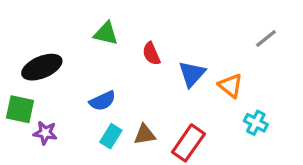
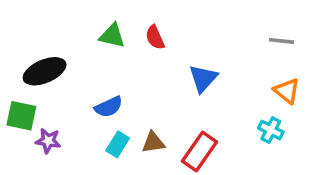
gray line: (266, 38) -> (281, 41), turned 45
red semicircle: (151, 54) -> (155, 37), moved
orange triangle: (231, 86) -> (287, 91), moved

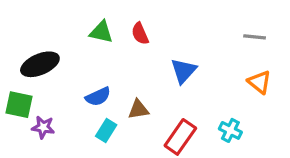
cyan cross: (271, 130) -> (230, 130), moved
brown triangle: (153, 143) -> (138, 109), moved

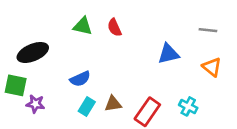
blue triangle: (184, 71) -> (168, 54), moved, turned 35
brown triangle: (138, 109) -> (113, 104), moved

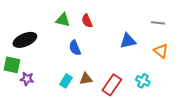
blue semicircle: (80, 79) -> (75, 48), moved, turned 91

